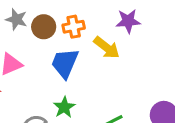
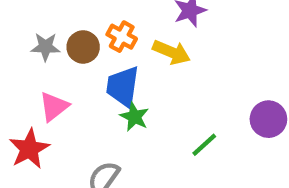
orange cross: (74, 27) -> (122, 37), turned -35
green star: (64, 107) -> (134, 117), moved

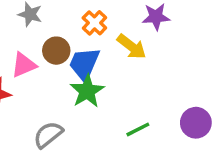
brown circle: (83, 47) -> (56, 51), moved
green star: (134, 117) -> (87, 91), size x1.4

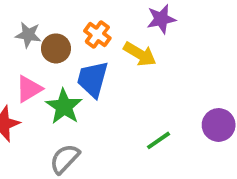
brown circle: (56, 51) -> (56, 48), moved
green star: (87, 91) -> (64, 107), moved

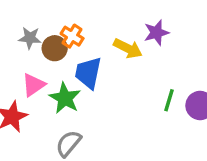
purple star: (161, 19) -> (156, 33), moved
orange cross: (97, 34) -> (72, 36), moved
green line: (158, 140) -> (169, 100), moved, turned -35

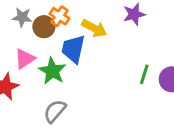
yellow arrow: (128, 48) -> (94, 28), moved

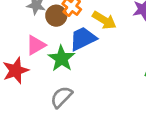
blue trapezoid: (73, 49) -> (83, 39), turned 48

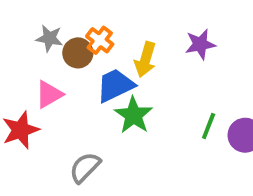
yellow arrow: (104, 20) -> (145, 60), turned 75
green star: (61, 59) -> (133, 115), moved

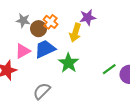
purple star: (200, 44) -> (88, 17), moved
blue trapezoid: (115, 85) -> (45, 49), moved
green line: (209, 126) -> (109, 69), turned 32

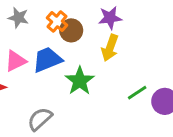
brown circle: (39, 29) -> (71, 30), moved
yellow arrow: (75, 33) -> (110, 48), moved

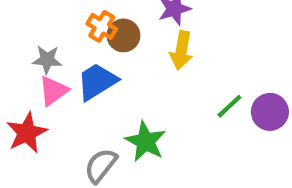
gray star: (18, 18) -> (47, 60), moved
green star: (80, 81) -> (145, 141), moved

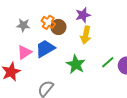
gray star: (47, 60) -> (23, 25), moved
green star: (145, 141) -> (76, 64), moved

